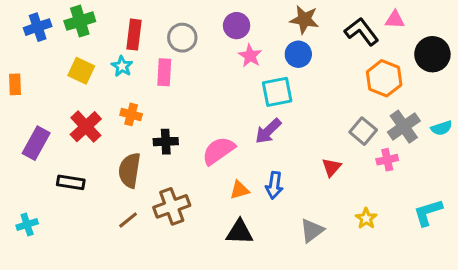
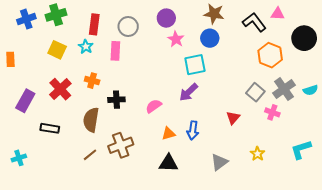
pink semicircle: (218, 151) -> (154, 106), size x0.7
pink cross: (387, 160) -> (272, 112), turned 32

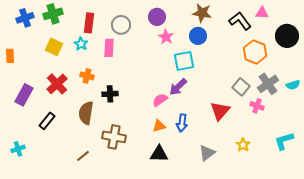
pink semicircle: (154, 106) -> (160, 100), moved
red triangle: (233, 118) -> (220, 111), size x1.5
black rectangle: (50, 128) -> (47, 121), turned -60
brown cross: (121, 145) -> (114, 137), turned 30
brown line: (90, 155) -> (83, 156), moved

